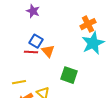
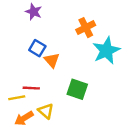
orange cross: (88, 24) -> (86, 28), moved
red line: (31, 52) -> (31, 88), moved

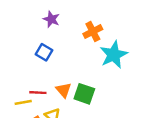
purple star: (34, 12) -> (51, 19), moved
orange triangle: (52, 60) -> (64, 90), moved

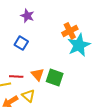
orange cross: (93, 31) -> (70, 31), moved

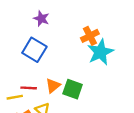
blue square: (21, 43) -> (34, 50), size x1.5
orange triangle: (37, 74) -> (53, 86), turned 32

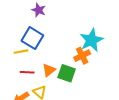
orange cross: (90, 36) -> (82, 56), moved
yellow line: (15, 97) -> (21, 52), moved

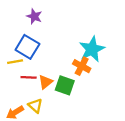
orange cross: (82, 56) -> (82, 66), turned -35
red line: (27, 72) -> (29, 77), moved

